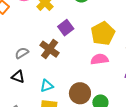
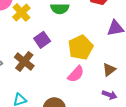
pink semicircle: (99, 59) -> (76, 74), turned 138

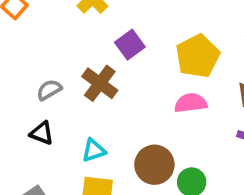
pink semicircle: (76, 74) -> (191, 103), turned -138

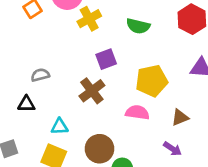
brown cross: (100, 83) -> (92, 91), moved
black triangle: (42, 133) -> (26, 104), turned -36

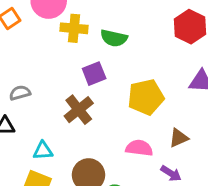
yellow cross: (89, 19) -> (74, 28), turned 35
green semicircle: (138, 26) -> (114, 38), moved
pink semicircle: (137, 112) -> (139, 148), moved

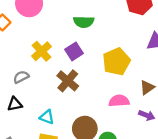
yellow cross: (74, 28) -> (41, 51), moved, turned -36
cyan triangle: (43, 151) -> (47, 117), turned 35

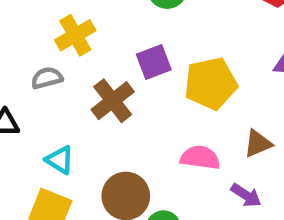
purple square: (74, 51) -> (154, 62), moved
gray semicircle: (21, 77) -> (47, 78), moved

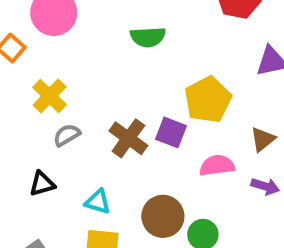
yellow cross: (75, 35) -> (50, 96), moved
purple square: (154, 62) -> (171, 132), moved, turned -32

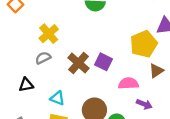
yellow cross: (50, 96) -> (49, 34), moved
yellow pentagon: (208, 100) -> (144, 44), moved
purple arrow: (265, 186) -> (144, 104), moved

